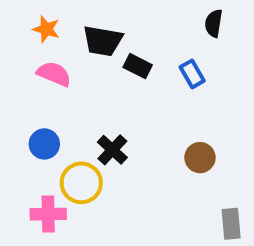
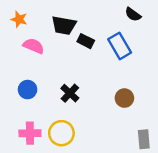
black semicircle: (214, 23) -> (133, 14), turned -63
orange star: (46, 29) -> (19, 19), moved
blue rectangle: (192, 74) -> (120, 46), size x1.5
yellow circle: (81, 183) -> (61, 133), moved

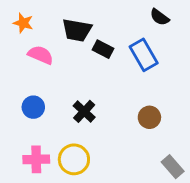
gray rectangle: (144, 139) -> (173, 167), turned -36

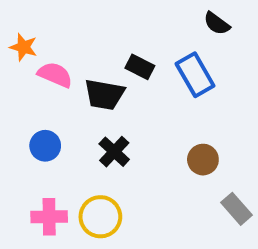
orange star: (23, 23) -> (23, 47), moved
black trapezoid: (77, 30) -> (104, 94), moved
gray rectangle: (173, 167) -> (236, 209), moved

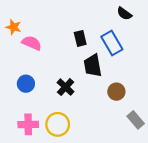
black rectangle: (140, 67) -> (80, 38), turned 49
black trapezoid: (104, 94) -> (93, 66), moved, turned 70

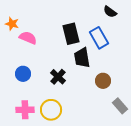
black rectangle: (80, 38) -> (71, 34), size x1.5

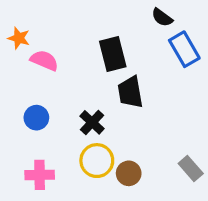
black semicircle: (110, 12) -> (162, 17), moved
blue rectangle: (99, 38) -> (184, 49), moved
brown circle: (103, 81) -> (129, 173), moved
yellow circle: (51, 110) -> (97, 161), moved

